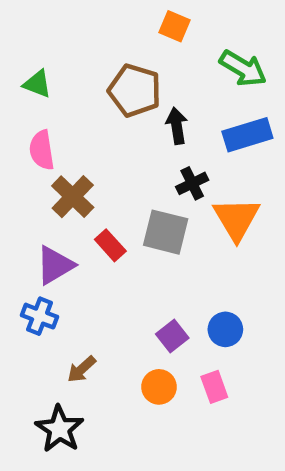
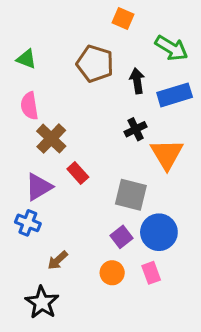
black arrow: (177, 126) -> (137, 81), moved
gray square: (166, 232) -> (131, 195), moved
blue circle: (225, 329) -> (159, 232), size x1.5

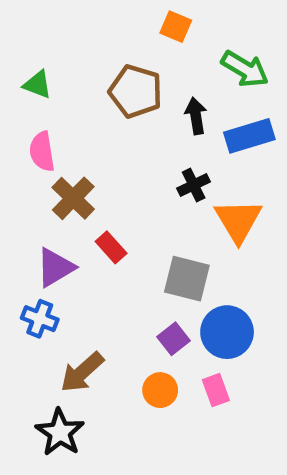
brown arrow: (58, 260) -> (82, 372), size x1.5

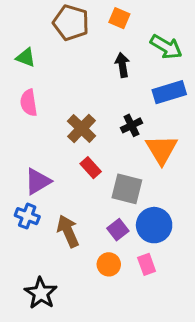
brown pentagon: (136, 91) -> (71, 23), moved
black arrow: (196, 116) -> (122, 65), moved
brown cross: (73, 198) -> (82, 128), moved
red rectangle: (111, 247) -> (91, 168), moved
brown arrow: (82, 372) -> (68, 231), moved, turned 108

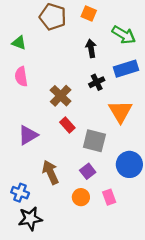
black cross: (131, 125) -> (97, 82), moved
blue cross: (27, 216) -> (20, 193), moved
blue circle: (154, 225) -> (129, 164), moved
black star: (41, 293) -> (30, 219), turned 30

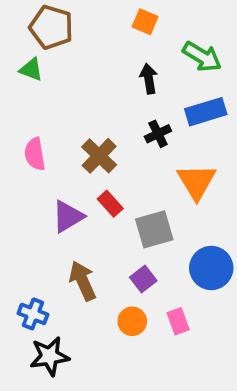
brown pentagon: (53, 17) -> (51, 27), moved
pink semicircle: (21, 77) -> (35, 154), moved
purple triangle: (28, 135) -> (68, 217), moved
gray square: (94, 141) -> (154, 229), turned -30

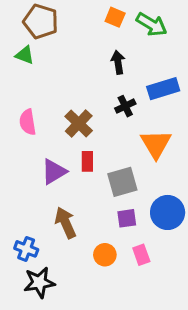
green arrow: (202, 57) -> (152, 24), moved
red rectangle: (110, 204) -> (87, 161), turned 42
purple square: (143, 279) -> (127, 218), moved, turned 30

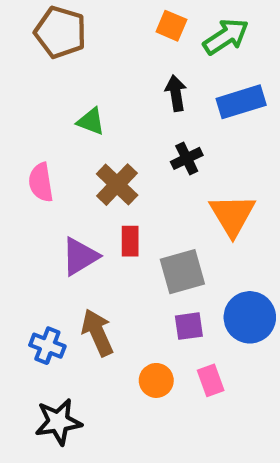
green arrow: (152, 24) -> (226, 37), turned -64
green triangle: (25, 55) -> (91, 121), moved
blue rectangle: (163, 89) -> (241, 102), moved
blue cross: (26, 249) -> (47, 346), moved

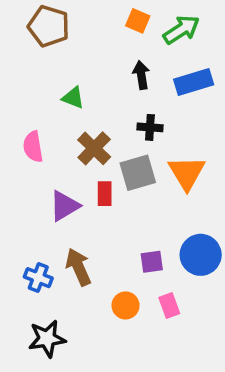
black cross: (187, 158) -> (150, 127), turned 30
gray square: (182, 272) -> (138, 173), moved

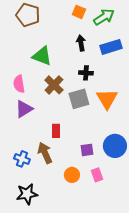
green triangle: (73, 98) -> (42, 56), size x1.5
red rectangle: (105, 194) -> (56, 131), moved
purple triangle: (64, 206) -> (24, 109), moved

